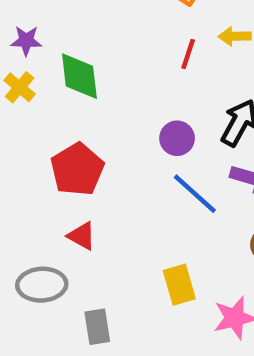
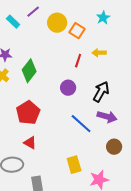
green diamond: (79, 76) -> (29, 71), turned 45
purple circle: (177, 138) -> (68, 88), moved

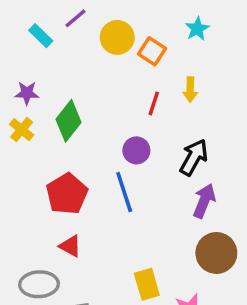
yellow arrow: (99, 53) -> (190, 90), turned -88
purple arrow: (107, 117) -> (204, 201), turned -84
blue line: (81, 124) -> (124, 192), moved, turned 30
brown circle: (114, 147) -> (216, 253), size x1.5

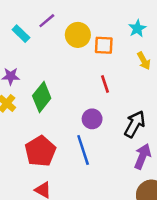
orange square: (152, 51) -> (104, 45), turned -30
yellow arrow: (190, 90) -> (144, 61), moved, turned -30
red line: (154, 103) -> (105, 84), turned -36

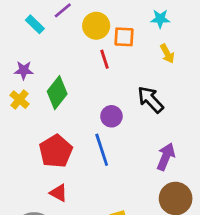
cyan star: (137, 28) -> (160, 19), turned 30
red line: (105, 84) -> (105, 59), moved
black arrow: (135, 124) -> (150, 100), moved, turned -72

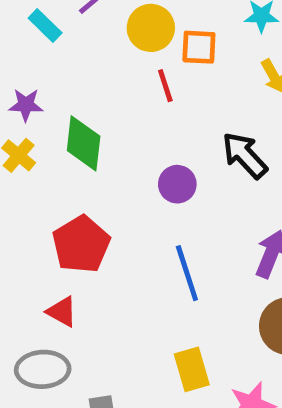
green diamond: (57, 93) -> (84, 143), turned -32
blue line: (102, 150) -> (187, 273), moved
red triangle: (59, 193) -> (62, 312), moved

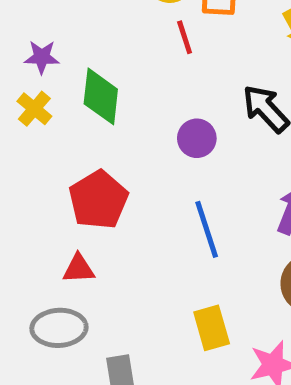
red triangle: (62, 312) -> (79, 269), turned -32

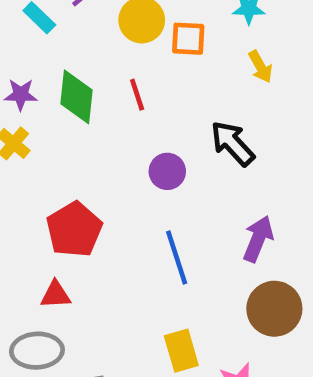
red line: (185, 37) -> (137, 95), moved
green diamond: (101, 96) -> (77, 97), moved

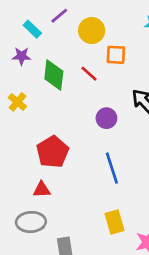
orange square: (188, 39) -> (116, 55), moved
purple star: (21, 95) -> (22, 56), moved
red line: (137, 95) -> (89, 74), turned -30

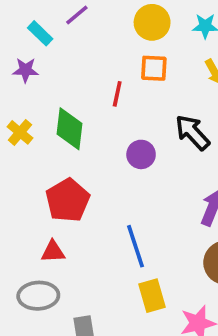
yellow circle: (92, 31) -> (152, 22), moved
red line: (89, 74) -> (117, 94), turned 60
green diamond: (54, 75) -> (70, 129), moved
blue line: (112, 168) -> (136, 246), moved

